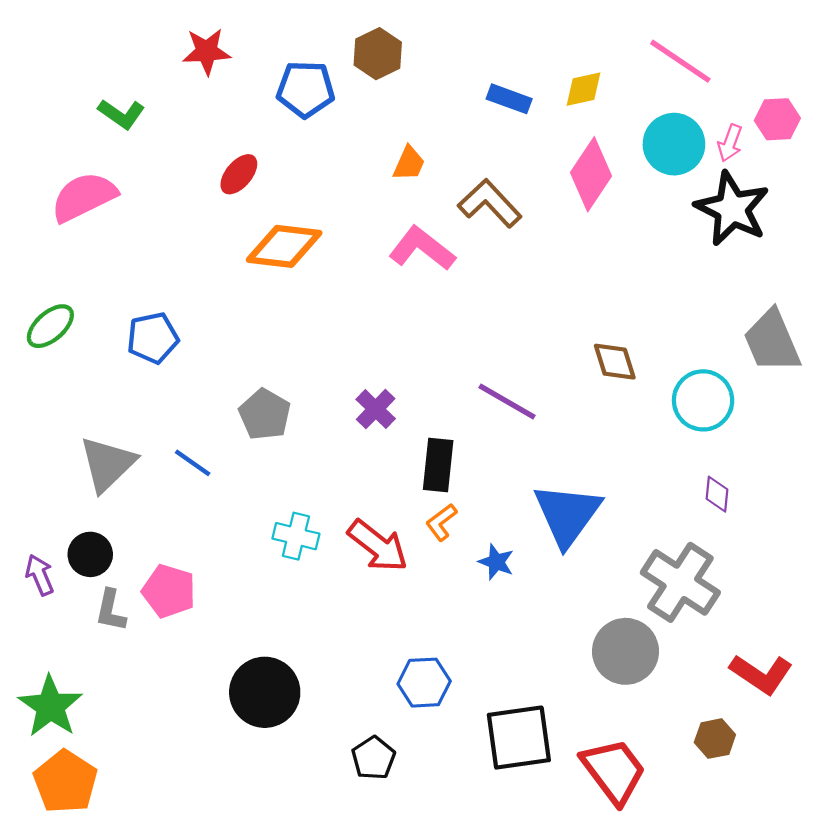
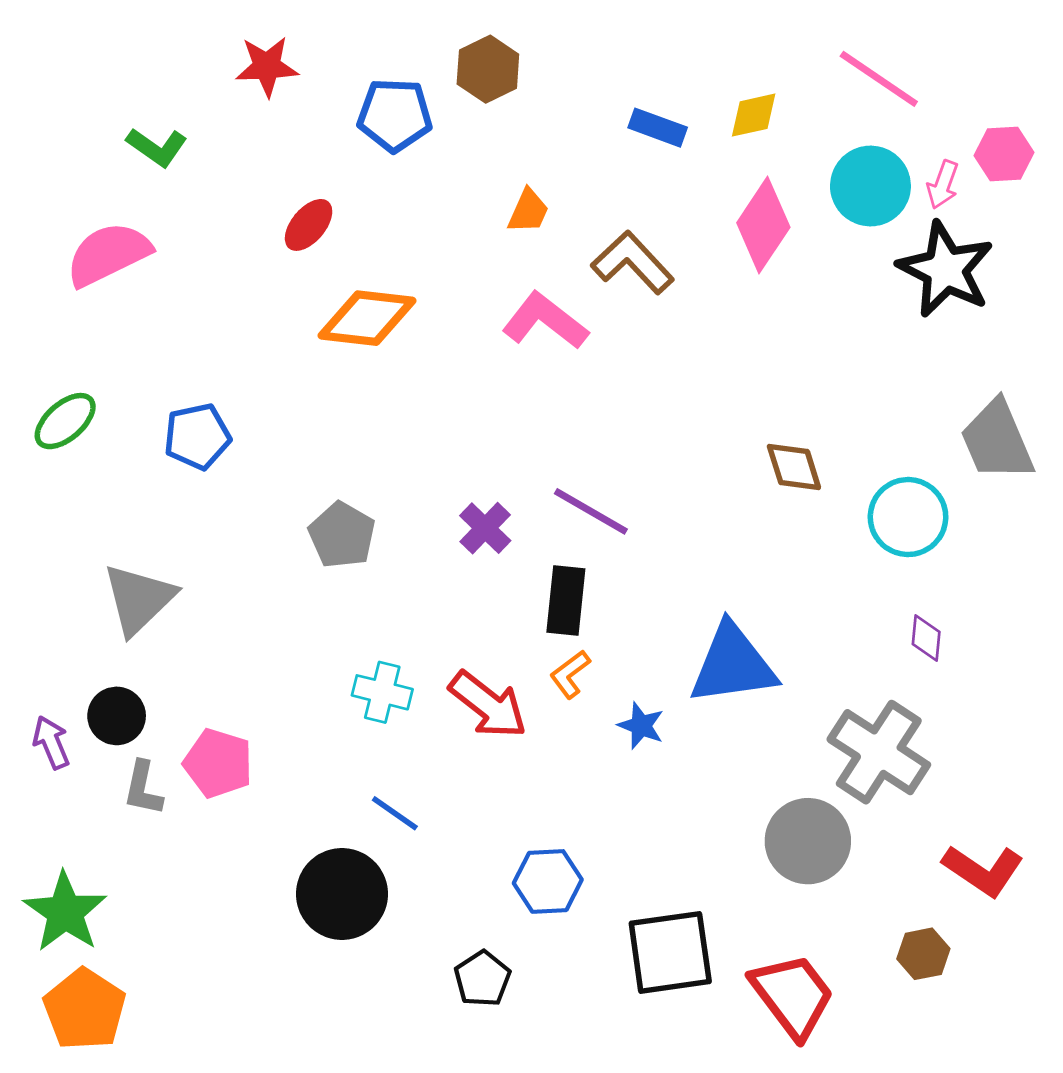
purple line: (507, 401) -> (591, 511), moved
blue line: (193, 463) -> (395, 813), moved
blue triangle: (567, 515) -> (733, 664), turned 46

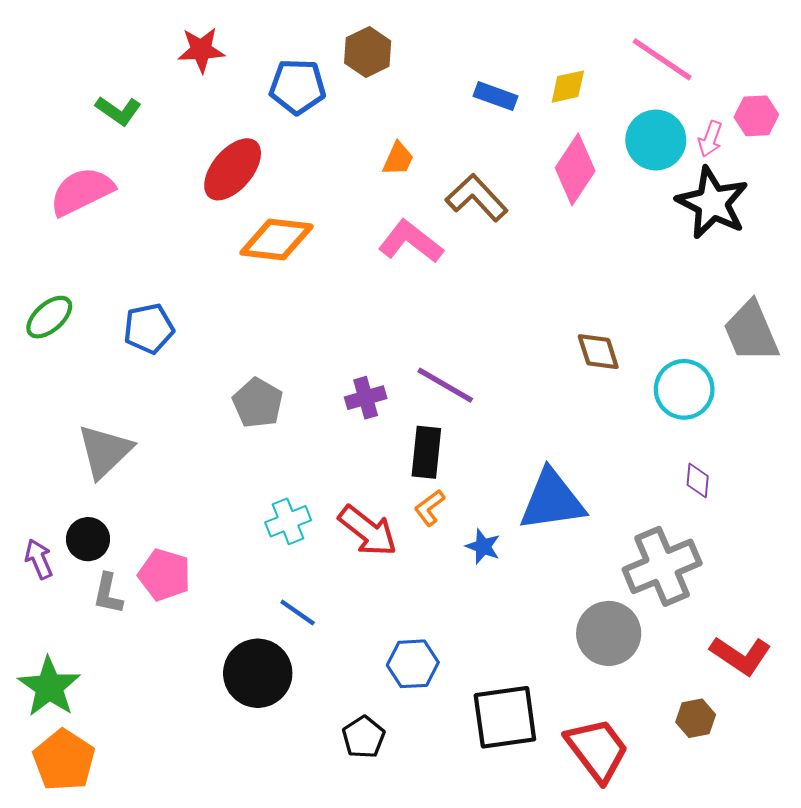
red ellipse: (309, 225) -> (233, 169), size x1.6
purple cross: (485, 528) -> (366, 398), turned 30
cyan cross: (382, 692) -> (288, 521), turned -36
gray cross: (879, 752) -> (662, 566), turned 34

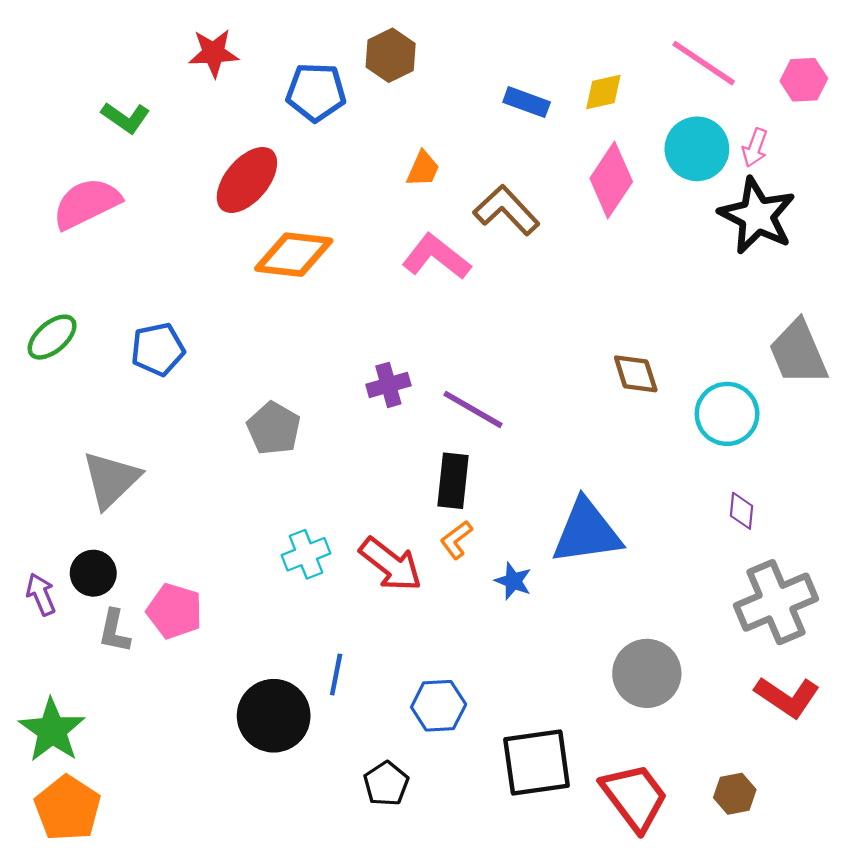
pink hexagon: (756, 116) -> (804, 80), moved
purple cross: (366, 398) -> (388, 385), moved
gray cross: (662, 566) -> (776, 602), moved
blue line: (298, 612) -> (336, 675), moved, turned 66
brown hexagon: (696, 718) -> (735, 794), moved

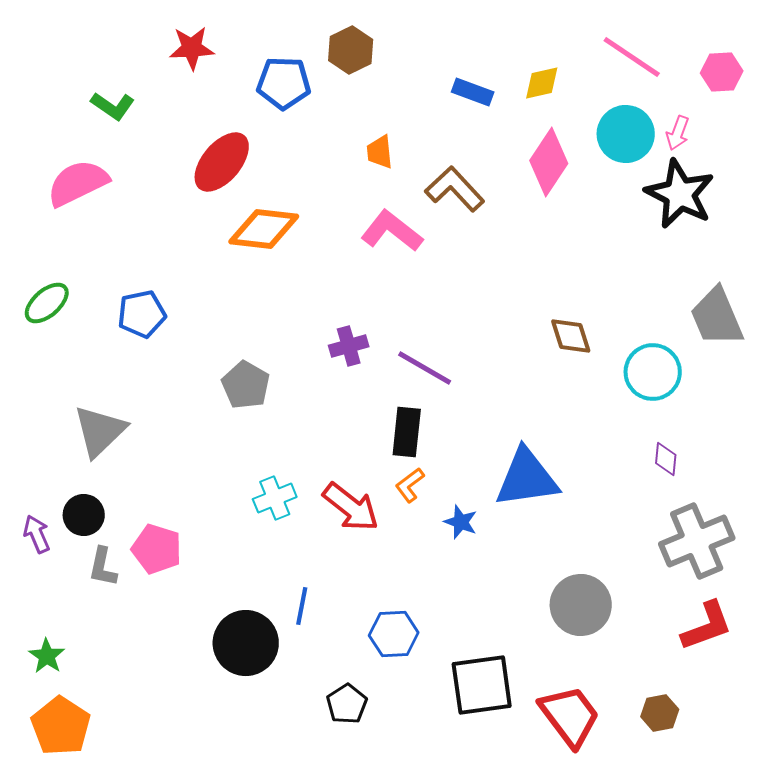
orange trapezoid: (423, 169) -> (380, 152), turned 150
red L-shape: (787, 697) -> (707, 626), turned -54
green star: (52, 730) -> (47, 656), size x0.6

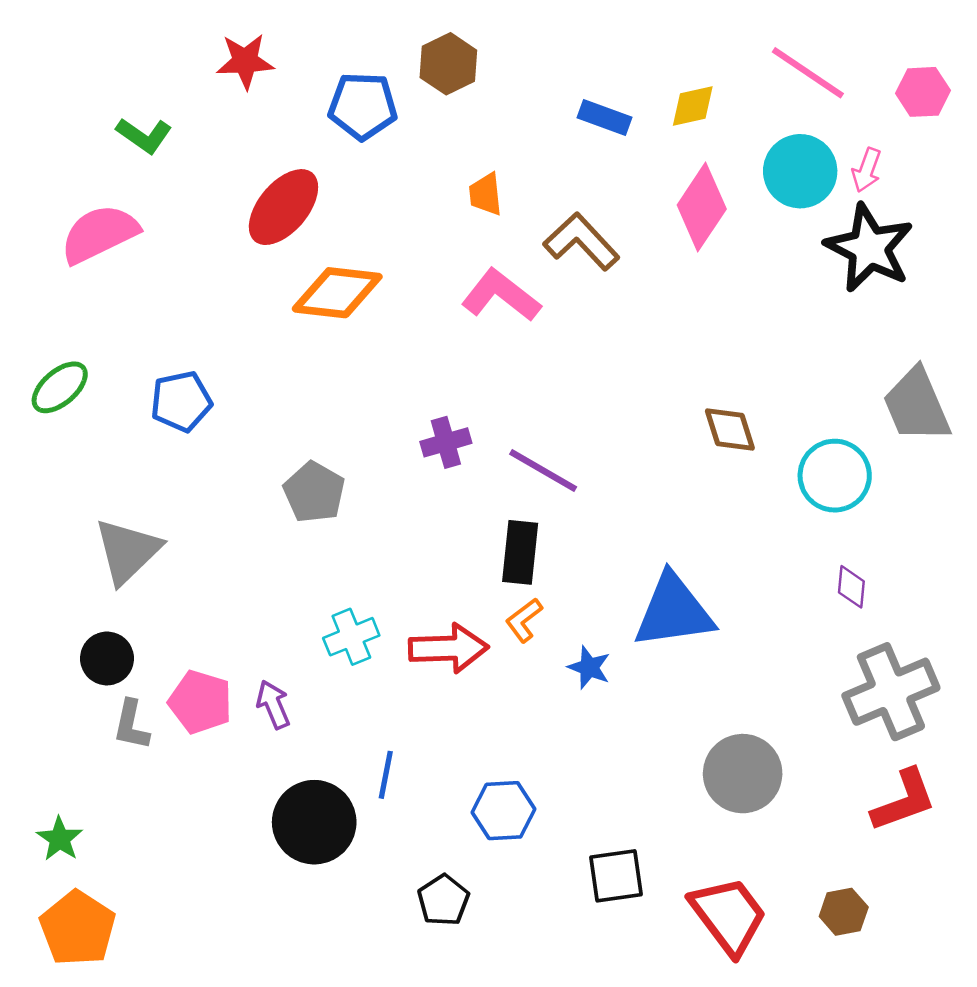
red arrow: (351, 507) -> (448, 648), turned -40
purple arrow: (37, 534) -> (273, 705), moved
black square: (482, 685) -> (616, 876), size x0.7

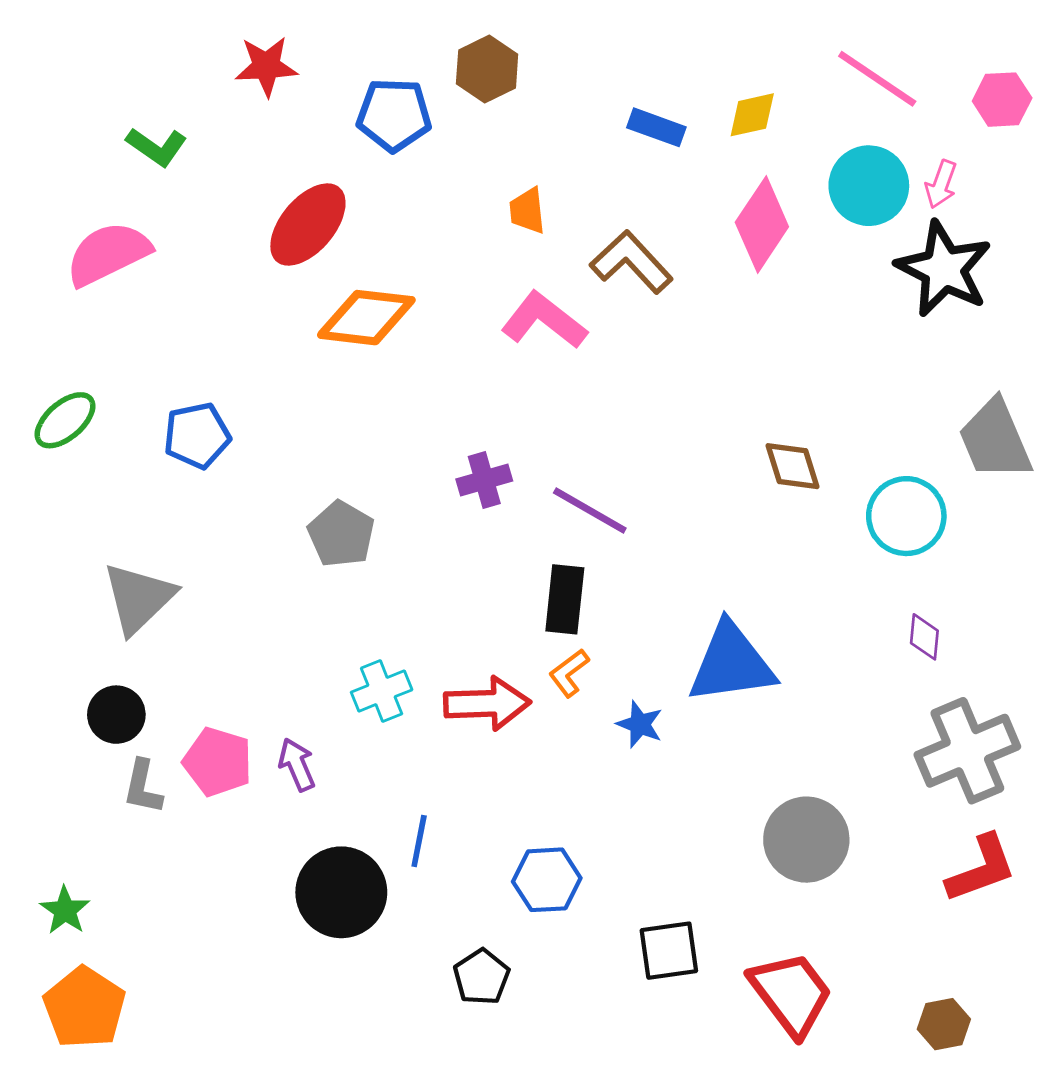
brown hexagon: (844, 912) -> (944, 1024), moved

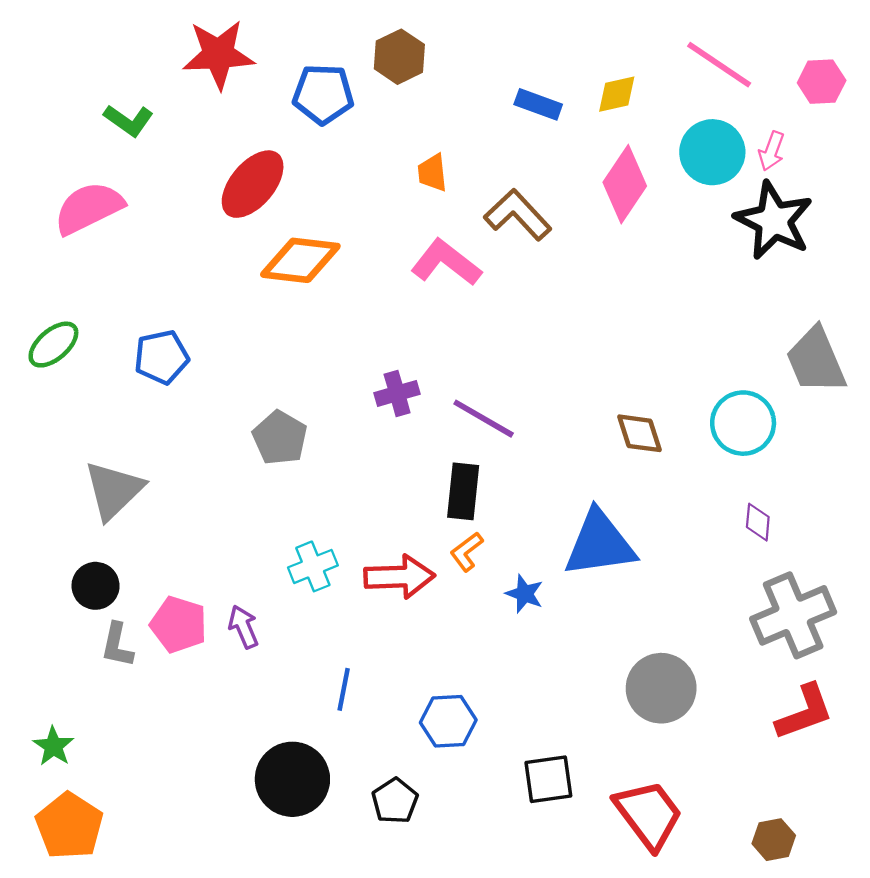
red star: (266, 66) -> (218, 54), size x1.4
brown diamond: (792, 466) -> (639, 433), moved
black circle: (341, 892) -> (292, 779), moved

